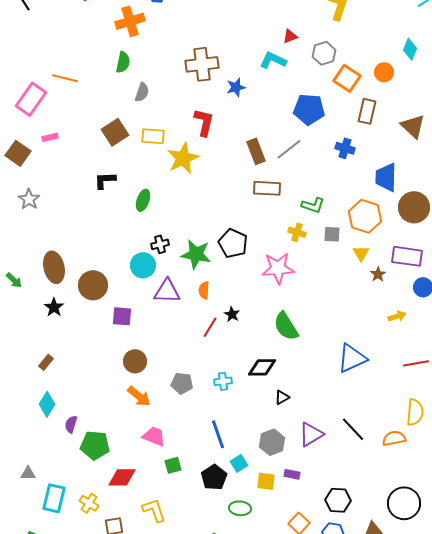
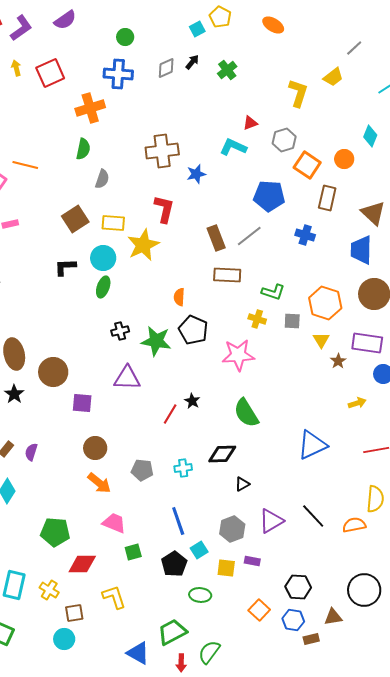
blue trapezoid: (386, 177) -> (361, 250), moved
cyan circle: (143, 265) -> (103, 258), moved
orange semicircle: (204, 290) -> (179, 297), moved
purple semicircle: (71, 424) -> (31, 452), moved

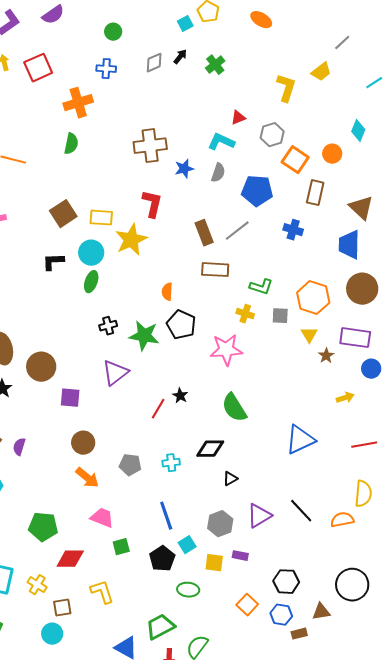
blue cross: (118, 74) -> (106, 69), size x0.7
gray semicircle: (102, 179) -> (218, 173), moved
purple triangle: (127, 378) -> (115, 373), turned -40

